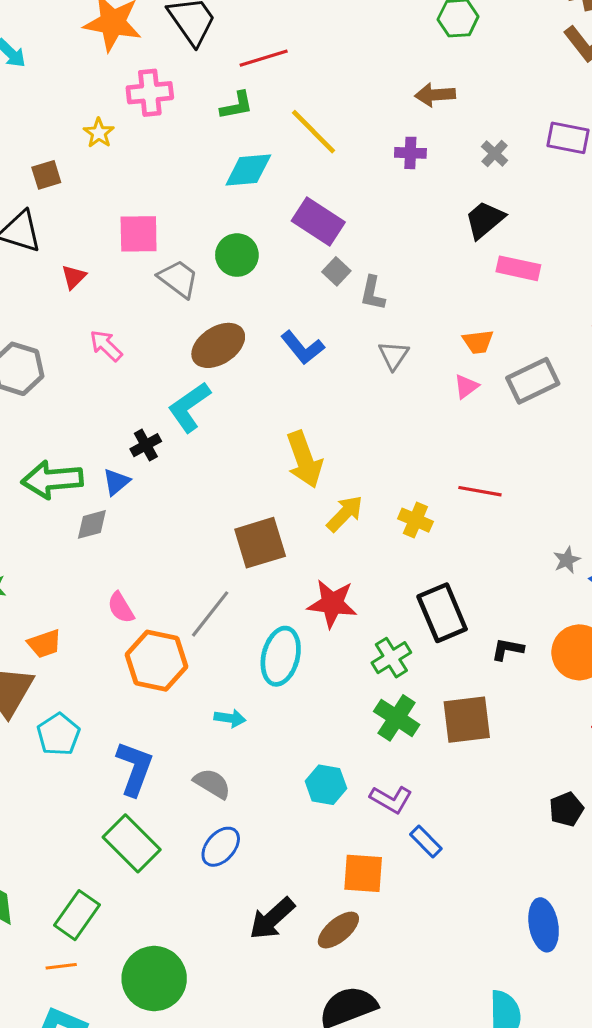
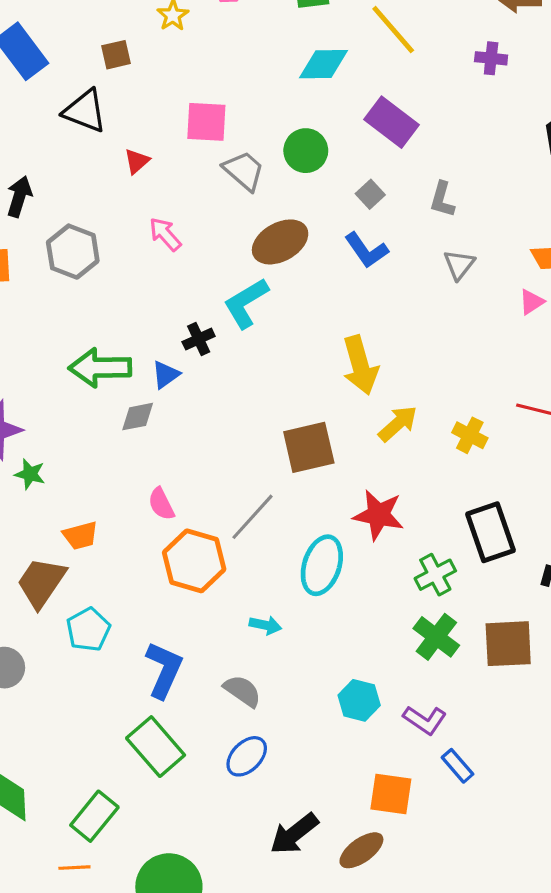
gray square: (336, 271) -> (370, 194), moved

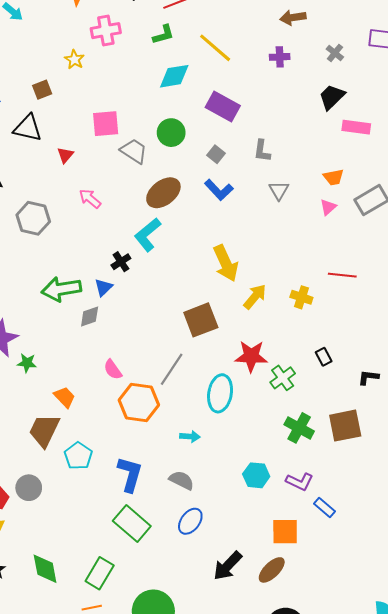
black rectangle: (490, 532) -> (324, 357), size x0.5
orange trapezoid: (80, 536) -> (65, 397), turned -110
green cross: (435, 575) -> (283, 378), moved

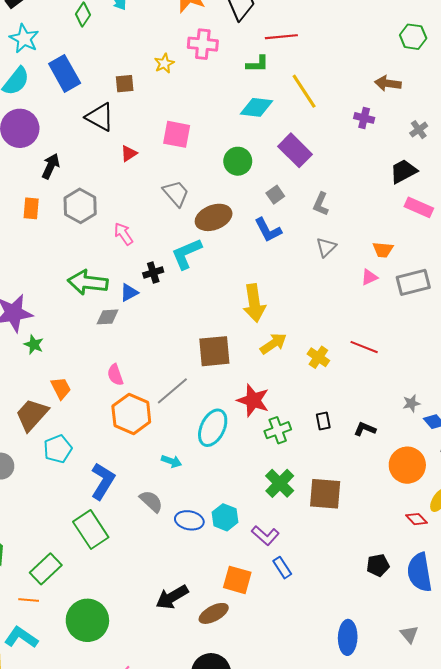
gray trapezoid: (134, 151) -> (176, 193), moved
pink arrow: (90, 199) -> (123, 234), moved
black L-shape: (368, 377) -> (365, 429), moved
blue ellipse: (190, 521) -> (189, 520), moved, turned 48

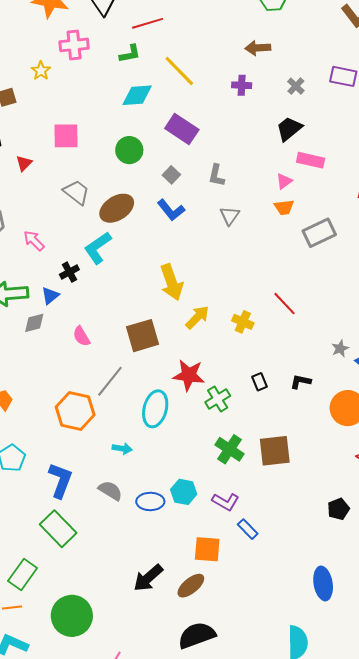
pink triangle: (369, 277) -> (284, 181), moved
red line: (364, 347) -> (285, 304), turned 36
pink semicircle: (115, 375) -> (81, 336), moved

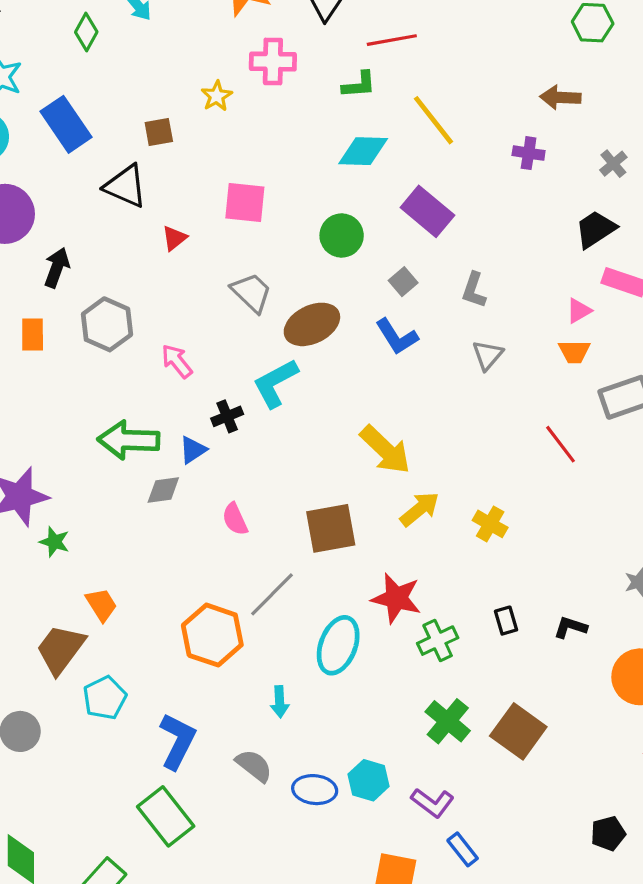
yellow arrow: (172, 282) -> (385, 450), turned -33
red line: (285, 304) -> (560, 444), moved
cyan arrow: (122, 448) -> (280, 702), turned 72
brown square: (275, 451) -> (518, 731), turned 36

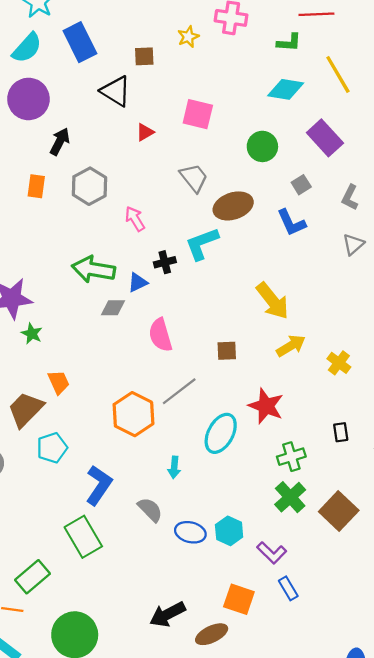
pink semicircle: (235, 519) -> (160, 335), size x1.4
brown square: (331, 528) -> (227, 351), size x0.6
green cross: (438, 641) -> (291, 457), moved

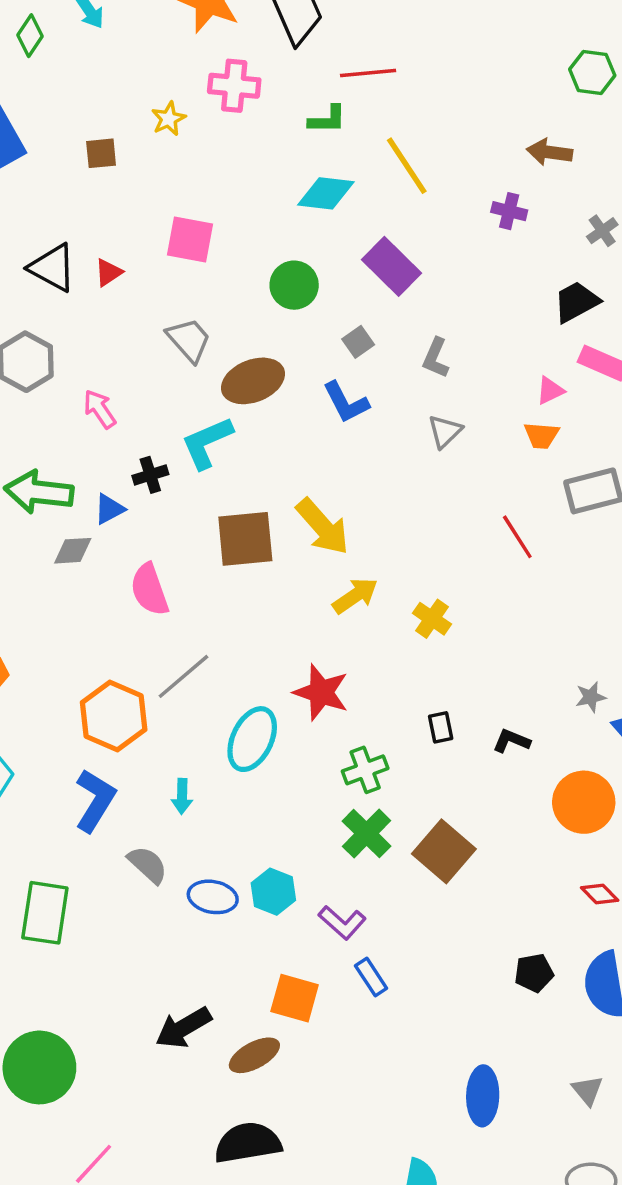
black triangle: (116, 91) -> (53, 268), moved
brown square: (227, 351) -> (245, 539), moved, size x1.8
blue L-shape: (99, 485) -> (95, 800), moved
green rectangle: (83, 537) -> (45, 913), turned 42

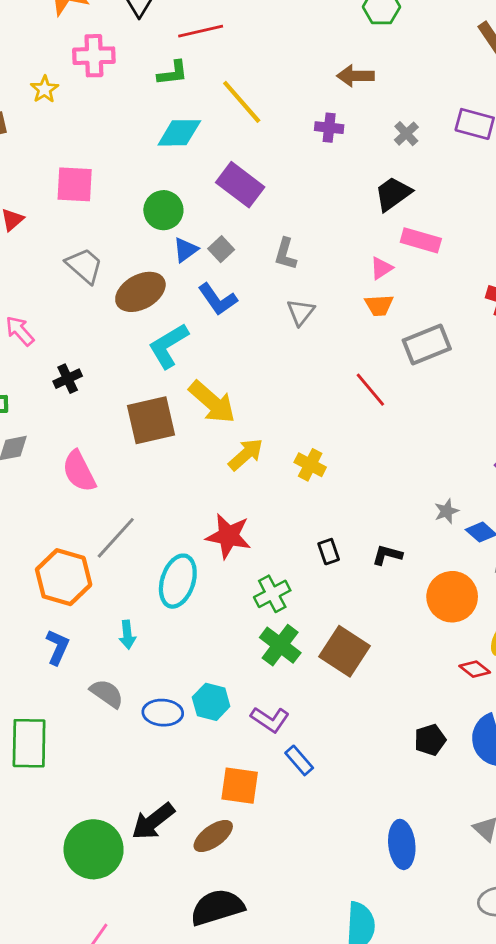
cyan L-shape: (207, 443) -> (168, 346), moved
blue triangle: (109, 509) -> (185, 250), moved
blue L-shape: (95, 800) -> (58, 647), size x0.7
green circle: (39, 1067) -> (94, 849), moved

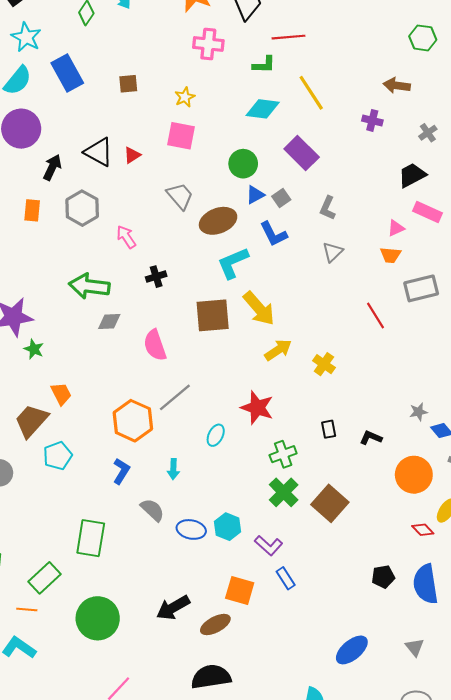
yellow star: (44, 89) -> (185, 97), moved
cyan ellipse: (178, 581) -> (216, 435), size x0.6
blue ellipse: (402, 844) -> (352, 650), turned 48
green circle: (94, 849) -> (98, 618), moved

